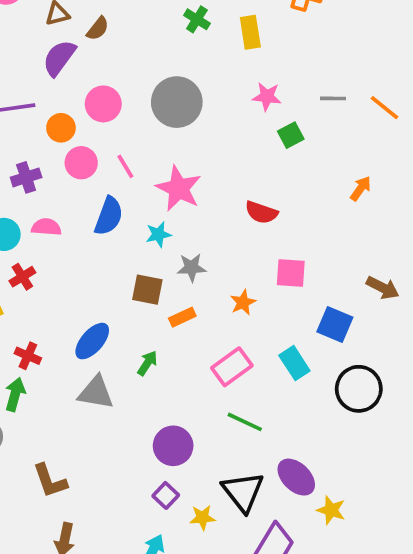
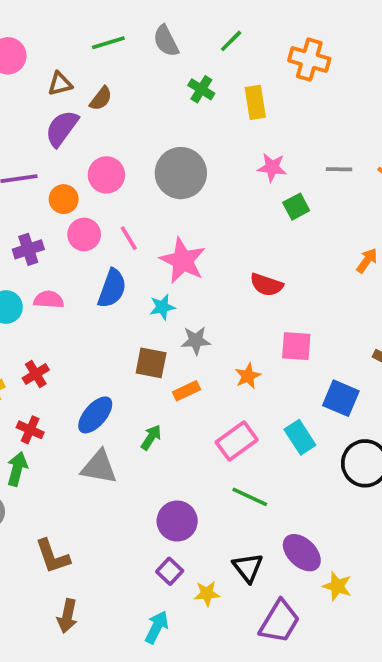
red cross: (22, 277) -> (36, 374), moved
black triangle: (243, 492) -> (248, 568), size x0.7

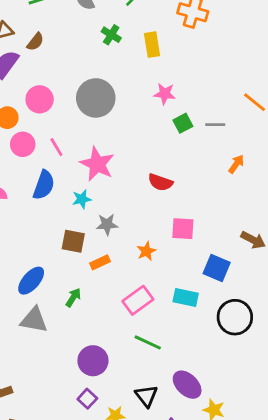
gray line: (339, 169) -> (215, 125), moved
cyan rectangle: (300, 437) -> (186, 297), turned -45

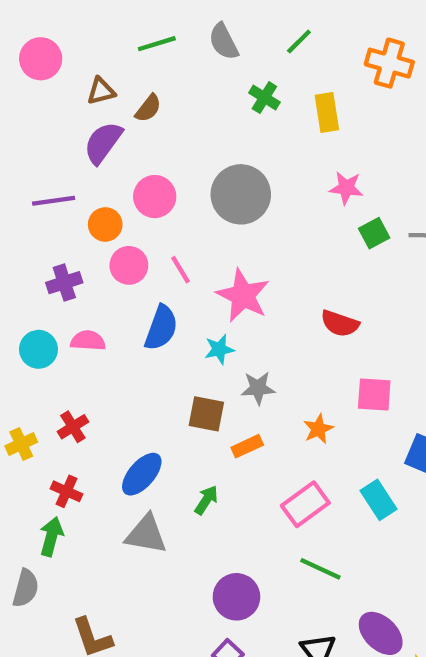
cyan rectangle: (186, 297) -> (379, 500), turned 45

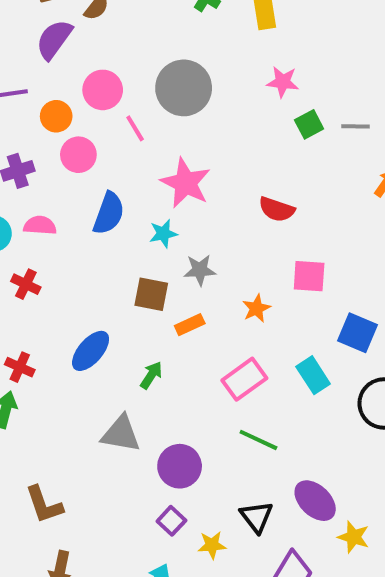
pink line: (181, 270) -> (135, 128), moved
red cross: (73, 427) -> (26, 284), moved, turned -32
gray triangle: (146, 534) -> (121, 434), moved

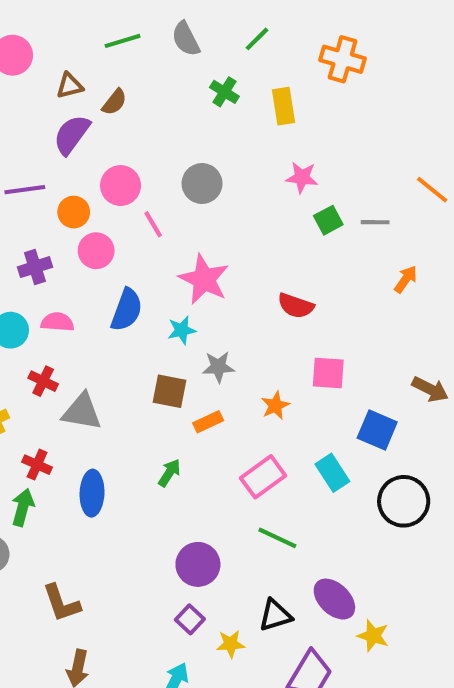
gray circle: (184, 88) -> (202, 184), size x0.7
blue ellipse: (91, 351) -> (92, 493), moved, turned -39
gray triangle: (121, 434) -> (82, 412), moved
black triangle: (256, 517) -> (275, 615), turned 51

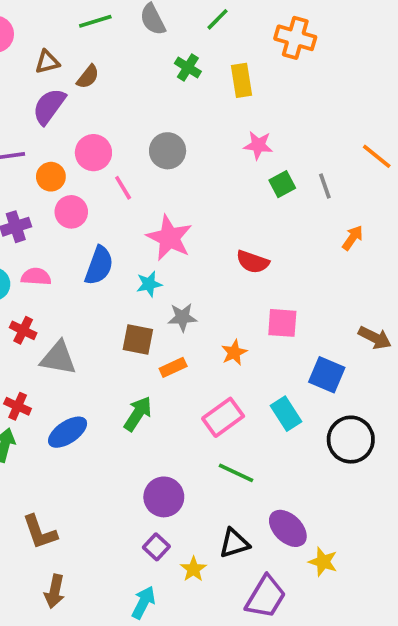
gray line: (375, 222) -> (325, 186), turned 70
green arrow: (169, 473) -> (138, 414), size x1.4
blue ellipse: (92, 493) -> (68, 432), turned 54
yellow star: (231, 644) -> (193, 569), turned -30

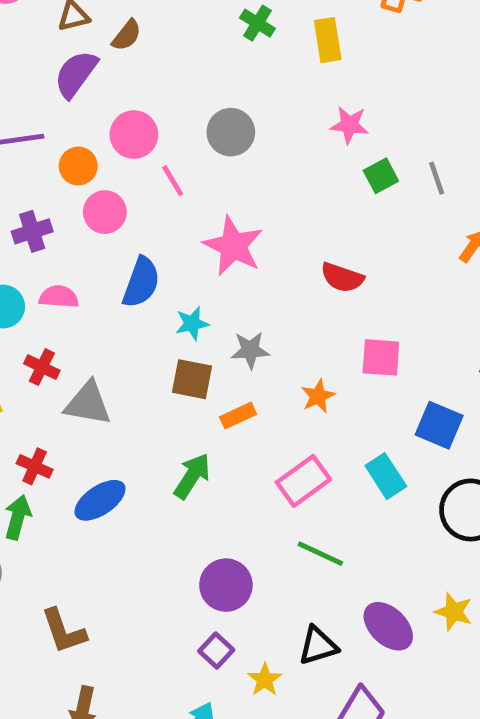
cyan star: (149, 284) -> (192, 323), moved
yellow star: (323, 562) -> (454, 612), moved

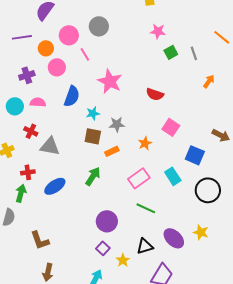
gray circle: (231, 132) -> (99, 26), moved
pink square: (381, 357) -> (171, 127), turned 30
red cross: (35, 466) -> (28, 172), turned -32

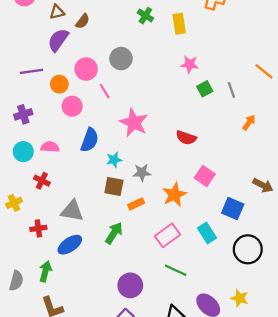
purple cross: (27, 75) -> (23, 114), moved
orange star: (145, 143) -> (174, 195), size x1.5
gray triangle: (50, 146) -> (72, 211), moved
green arrow: (21, 193) -> (45, 271), moved

